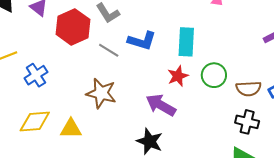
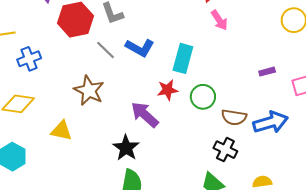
yellow triangle: (71, 129) -> (61, 131), moved

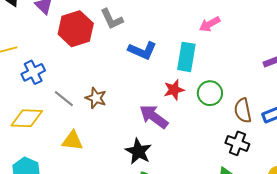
pink arrow: (219, 20) -> (210, 24), moved, turned 100
gray line: (105, 50) -> (64, 99), moved
brown star: (89, 90) -> (96, 98), size x0.7
brown semicircle: (234, 117) -> (243, 110), turned 75

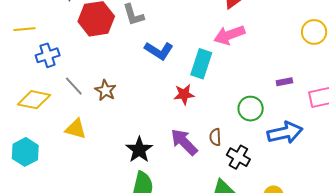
pink arrow: (210, 24) -> (229, 35), size x1.4
green circle: (210, 93) -> (251, 109), moved
brown semicircle: (243, 110) -> (215, 137), moved, size x0.7
purple arrow: (154, 117) -> (184, 142), moved

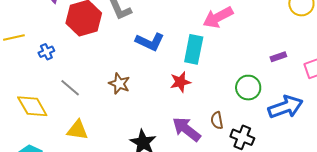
blue cross: (48, 55) -> (46, 52), moved, size x0.7
brown star: (106, 90) -> (119, 84), moved
yellow diamond: (34, 100) -> (32, 106), turned 56

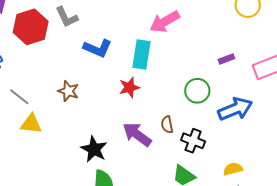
yellow triangle: (77, 130) -> (31, 124), moved

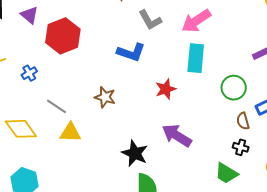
gray L-shape: (67, 17) -> (150, 20), moved
cyan rectangle: (141, 54) -> (196, 58), moved
brown semicircle: (167, 125) -> (243, 121), moved
black cross: (193, 141) -> (241, 147), moved, size x0.7

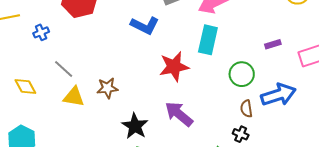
red star: (166, 89) -> (174, 67), size x1.4
brown star: (105, 97) -> (107, 88), moved, turned -30
yellow diamond: (21, 129) -> (25, 86), size x0.7

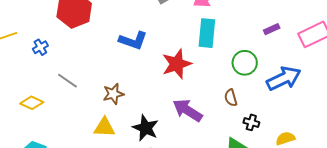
blue L-shape: (145, 25) -> (133, 41), moved
yellow diamond: (25, 86) -> (32, 103), turned -30
yellow triangle: (74, 97) -> (104, 127), moved
brown semicircle: (246, 109) -> (231, 98), moved

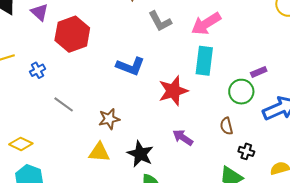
purple rectangle: (272, 29) -> (259, 72), moved
yellow diamond: (32, 103) -> (21, 144), moved
purple arrow: (187, 110) -> (183, 138), size x0.7

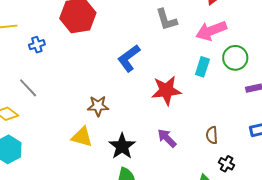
cyan rectangle: (204, 61) -> (202, 67), size x0.7
blue L-shape: (130, 66) -> (129, 58), turned 112
green circle: (241, 92) -> (235, 58), moved
gray line: (64, 104) -> (28, 88), moved

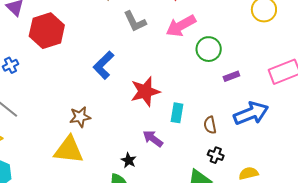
cyan rectangle: (202, 67) -> (177, 113), moved
brown semicircle: (212, 135) -> (210, 125), moved
yellow triangle: (82, 137) -> (69, 150), size x1.4
black star: (122, 146) -> (129, 160), moved, size x0.6

